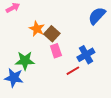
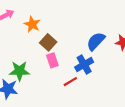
blue semicircle: (97, 16) -> (96, 41), moved
orange star: (37, 29) -> (32, 24), moved

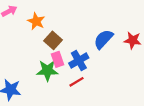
blue cross: (84, 65) -> (79, 60), moved
green star: (19, 71) -> (47, 71), moved

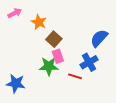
blue cross: (79, 60) -> (89, 62), moved
red line: (77, 82) -> (75, 76), turned 48

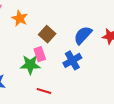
brown square: (54, 39) -> (47, 34), moved
red line: (75, 76) -> (44, 91), moved

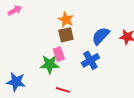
orange star: (20, 18) -> (66, 20), moved
brown square: (47, 34) -> (66, 35), turned 35

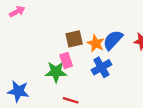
orange star: (66, 20) -> (96, 43), moved

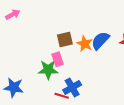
blue cross: (101, 67) -> (72, 87), moved

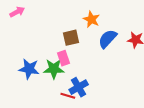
orange star: (85, 44) -> (91, 19), moved
blue star: (14, 87) -> (29, 69), moved

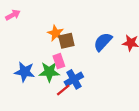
orange star: (91, 19) -> (56, 33), moved
blue cross: (79, 87) -> (74, 79), moved
red line: (68, 96) -> (63, 90), moved, turned -56

